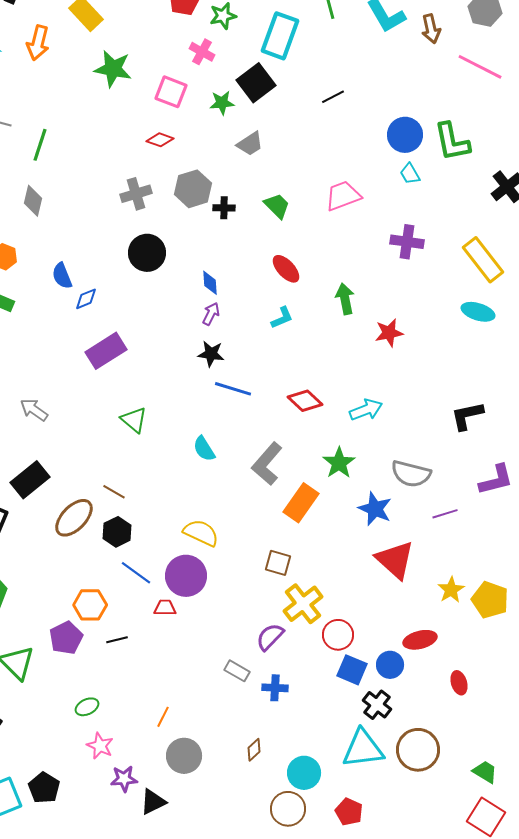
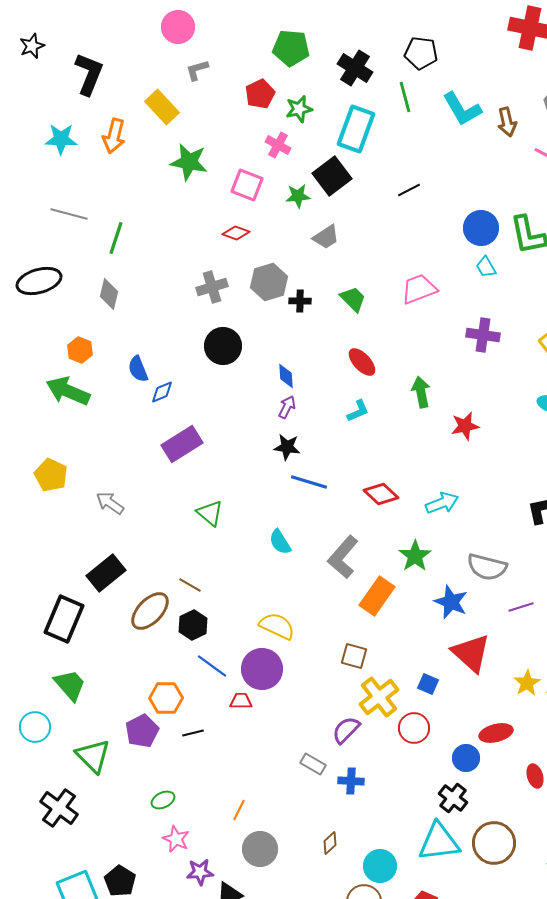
blue square: (352, 670) -> (428, 684), moved, size x0.7

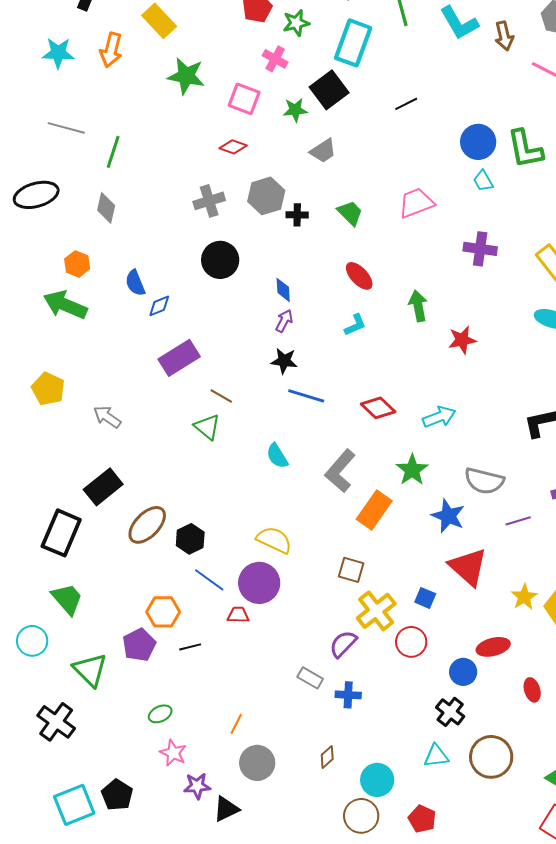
brown line: (190, 585) -> (221, 396), moved
cyan triangle: (439, 842) -> (436, 756), size x0.6

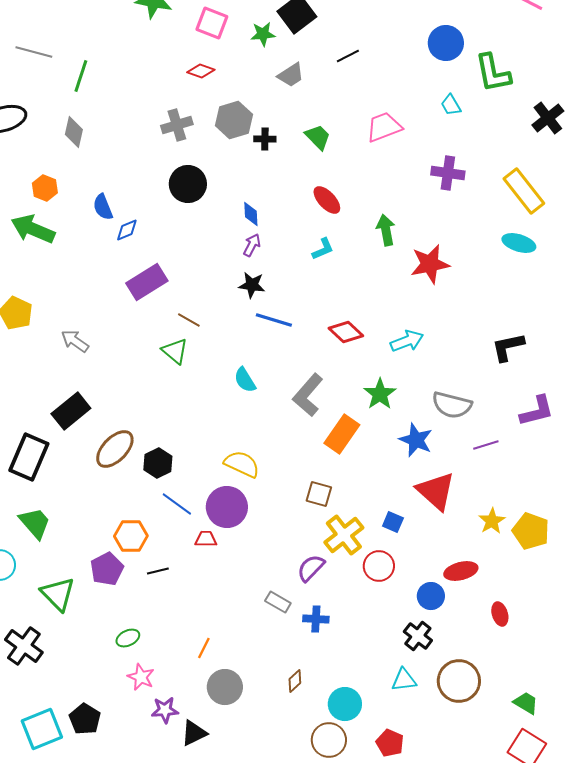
black line: (406, 104) -> (348, 56), moved
blue circle: (478, 142) -> (446, 43), moved
red star: (462, 340) -> (430, 264), size x1.4

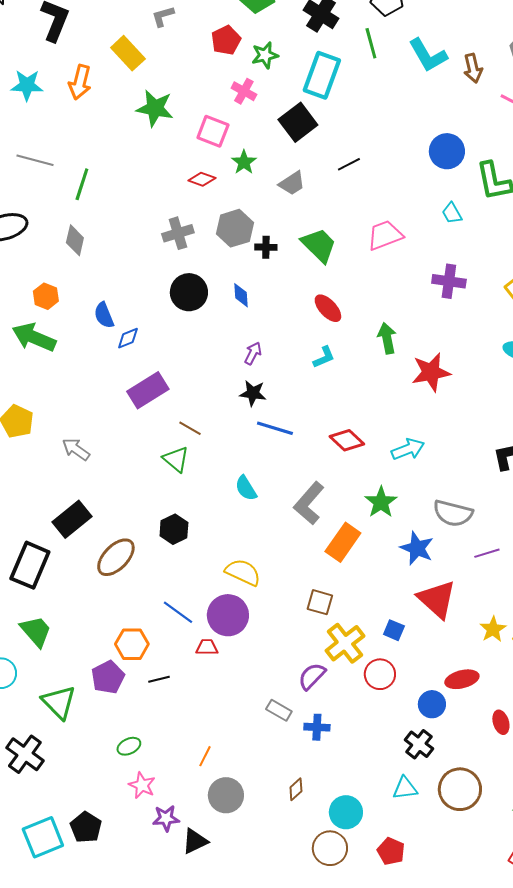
green star: (263, 34) -> (244, 162), moved, turned -30
green trapezoid: (318, 137) -> (319, 245), size x1.4
blue diamond: (251, 214) -> (241, 295), moved
black hexagon: (158, 463) -> (174, 529), moved

